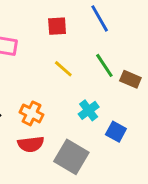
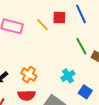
red square: (57, 26) -> (59, 18), moved
yellow line: (63, 69) -> (43, 25), moved

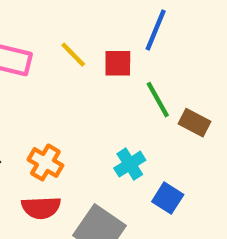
blue line: (81, 14) -> (156, 30), turned 48
red square: (59, 18) -> (118, 63), moved

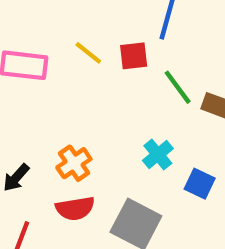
orange cross: (45, 162) -> (74, 163), turned 32

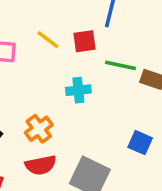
green line: (178, 87) -> (120, 65), turned -40
cyan cross: (158, 154) -> (78, 90), moved, turned 35

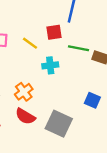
yellow line: (48, 40) -> (30, 43), moved
red semicircle: (41, 165) -> (25, 116), turned 42

